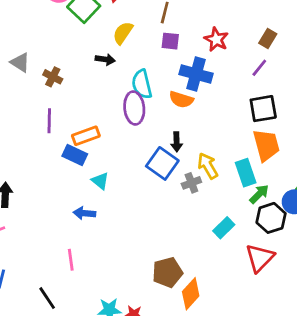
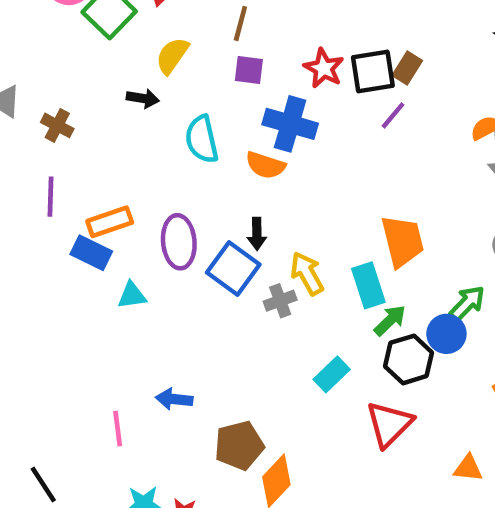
purple ellipse: (134, 108) -> (179, 242), moved
black square: (263, 109) -> (373, 72), moved
cyan triangle: (100, 181) -> (132, 295), turned -48
blue arrow: (84, 213) -> (174, 399), moved
pink line: (71, 260) -> (118, 429), moved

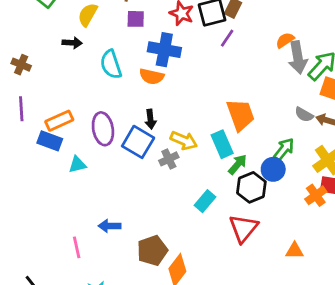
yellow arrow: (307, 273) -> (184, 141), turned 148

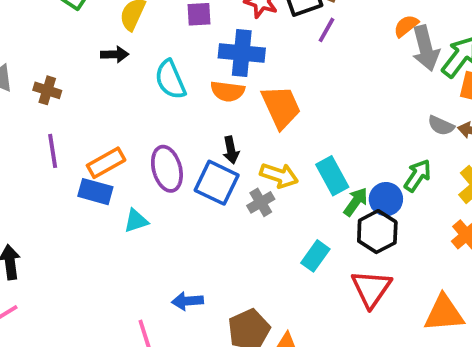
orange trapezoid: (240, 115) -> (281, 107), moved
blue circle: (273, 169) -> (386, 199), moved
orange triangle: (295, 251) -> (444, 313), size x1.6

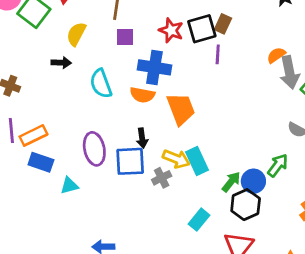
purple line: (326, 30) -> (218, 54), turned -30
orange rectangle: (106, 163) -> (33, 135), moved
cyan rectangle: (332, 176) -> (197, 161), moved
blue square: (217, 183) -> (130, 161), turned -32

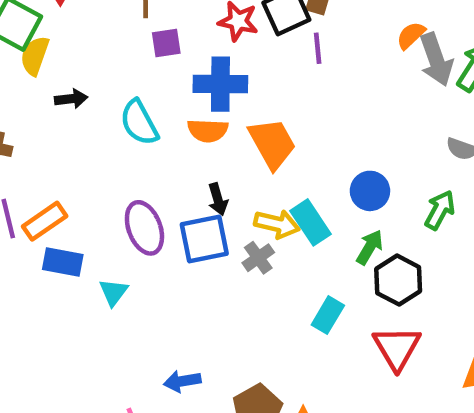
yellow semicircle: (76, 34) -> (35, 56), moved
blue circle: (253, 181) -> (370, 191), moved
cyan triangle: (69, 186) -> (113, 292), turned -30

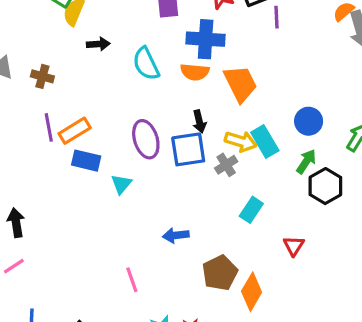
cyan rectangle: (328, 315) -> (251, 210), moved
red triangle: (397, 348) -> (294, 246), moved, size x0.6
blue arrow: (182, 381) -> (176, 235), moved

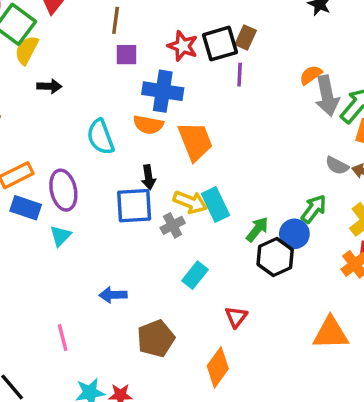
cyan semicircle: (146, 64) -> (100, 137), moved
blue circle: (309, 121) -> (294, 234), moved
purple ellipse: (146, 139) -> (63, 190), moved
orange diamond: (252, 292) -> (218, 367), moved

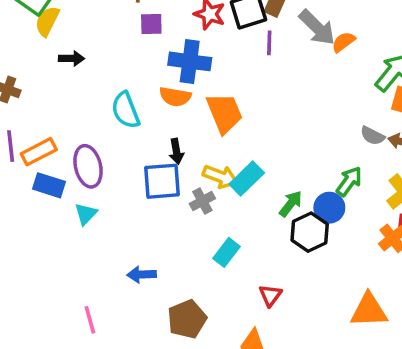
gray arrow: (327, 96) -> (317, 28), moved, turned -33
cyan rectangle: (216, 205) -> (247, 179), turned 72

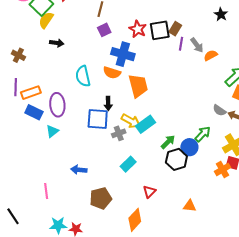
purple square: (151, 24) -> (104, 30), turned -32
gray arrow: (317, 28) -> (197, 45), size x0.7
purple line: (269, 43) -> (181, 44), moved
orange triangle: (369, 310) -> (190, 206), moved, size x0.6

